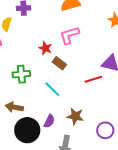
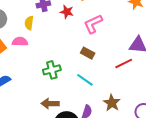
red star: (45, 48) -> (67, 12), moved
brown star: (75, 116) -> (112, 103), turned 30

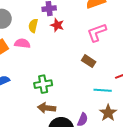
red star: (67, 12) -> (57, 25), moved
green cross: (52, 70) -> (43, 84), moved
cyan line: (85, 80) -> (103, 90), moved, turned -36

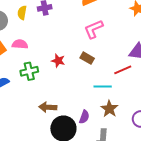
red star: (57, 25) -> (58, 61), moved
yellow semicircle: (33, 26) -> (22, 13), moved
green cross: (43, 84) -> (29, 71), moved

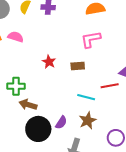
brown rectangle: (87, 58) -> (78, 66), turned -48
green cross: (29, 71) -> (16, 86), moved

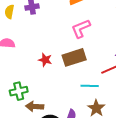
brown rectangle: (78, 66) -> (74, 57), size x1.6

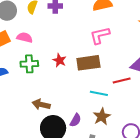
green cross: (19, 91) -> (29, 64), moved

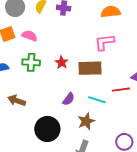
brown arrow: (41, 104) -> (17, 101), moved
brown star: (102, 117) -> (86, 121), moved
purple semicircle: (75, 120) -> (69, 99), moved

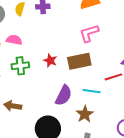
purple semicircle: (69, 99) -> (64, 95), size x1.5

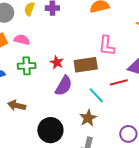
pink L-shape: (89, 33) -> (107, 46), moved, turned -70
cyan line: (92, 91) -> (96, 95), turned 36
purple semicircle: (64, 95) -> (64, 86), moved

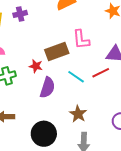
brown rectangle: (86, 65) -> (57, 52), moved
cyan line: (96, 95) -> (76, 77), moved

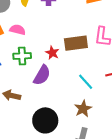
cyan line: (76, 77) -> (86, 82), moved
purple semicircle: (47, 88) -> (42, 75), moved

